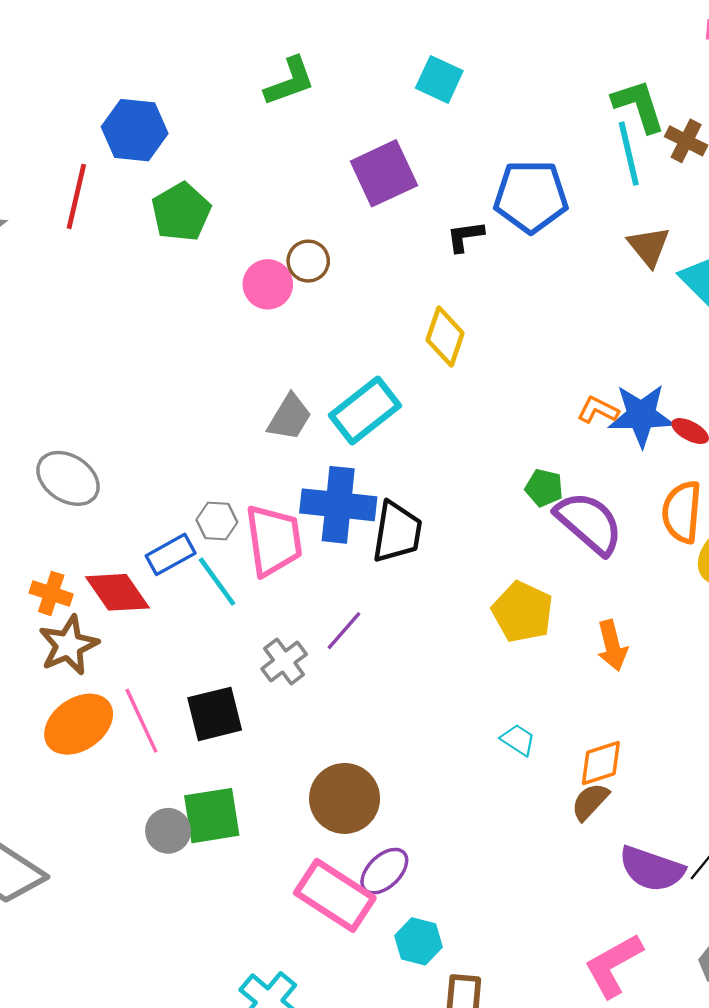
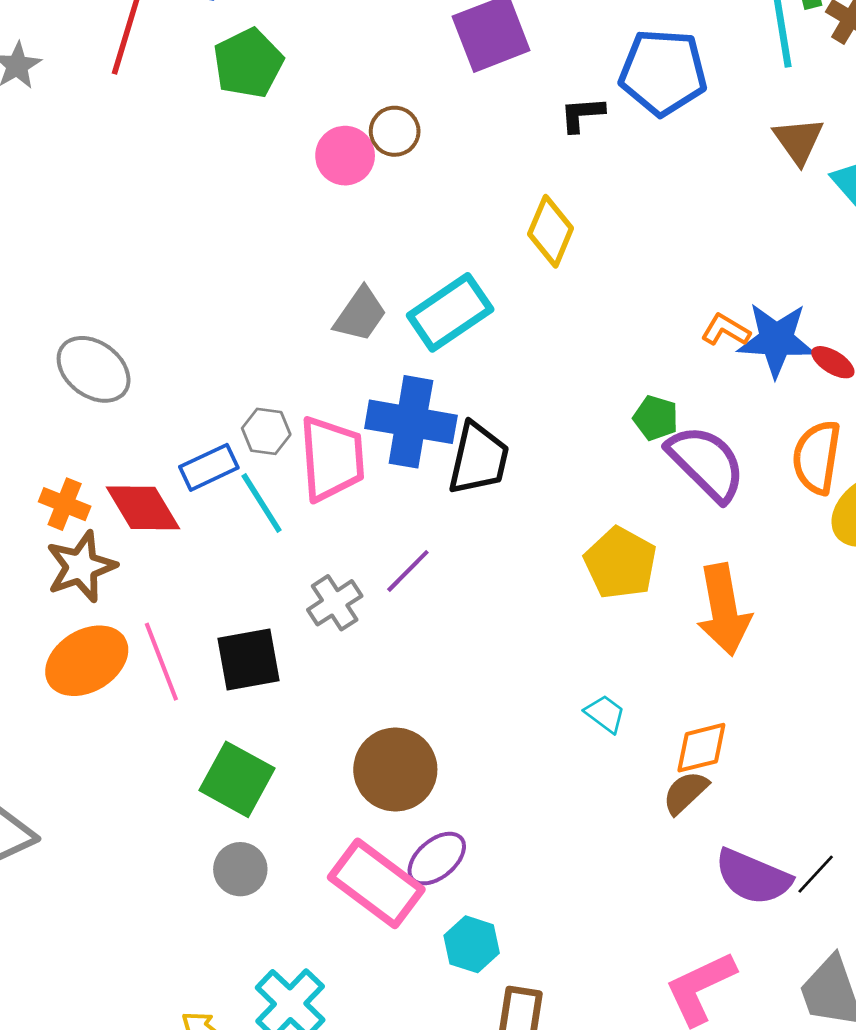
orange arrow: (612, 646) -> (724, 610), size x1.5
green square: (212, 816) -> (237, 779), turned 34
gray circle: (168, 831) -> (240, 869), moved

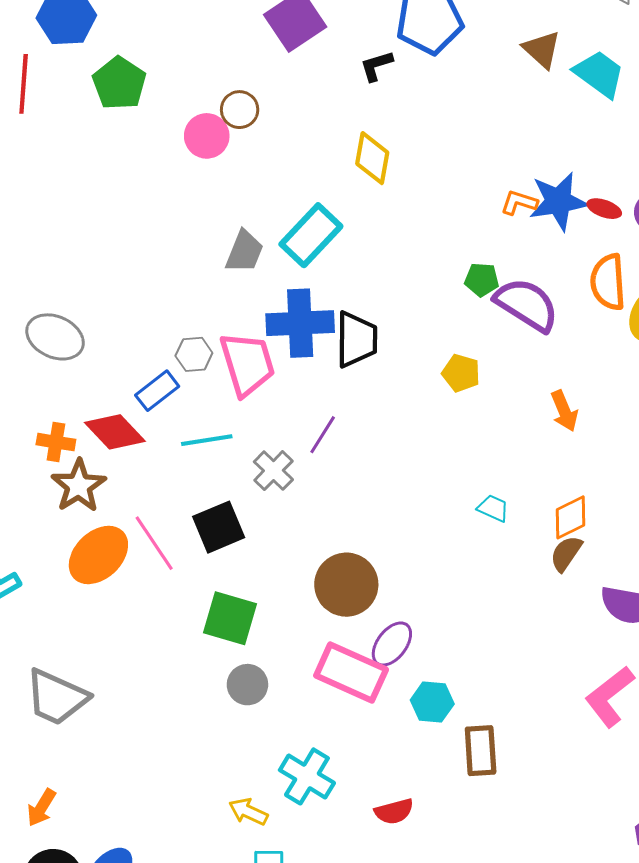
cyan line: (262, 503) -> (207, 440), moved, turned -54
yellow pentagon: (620, 563) -> (461, 373), moved, size x0.7
orange arrow: (724, 610) -> (564, 411), size x0.6

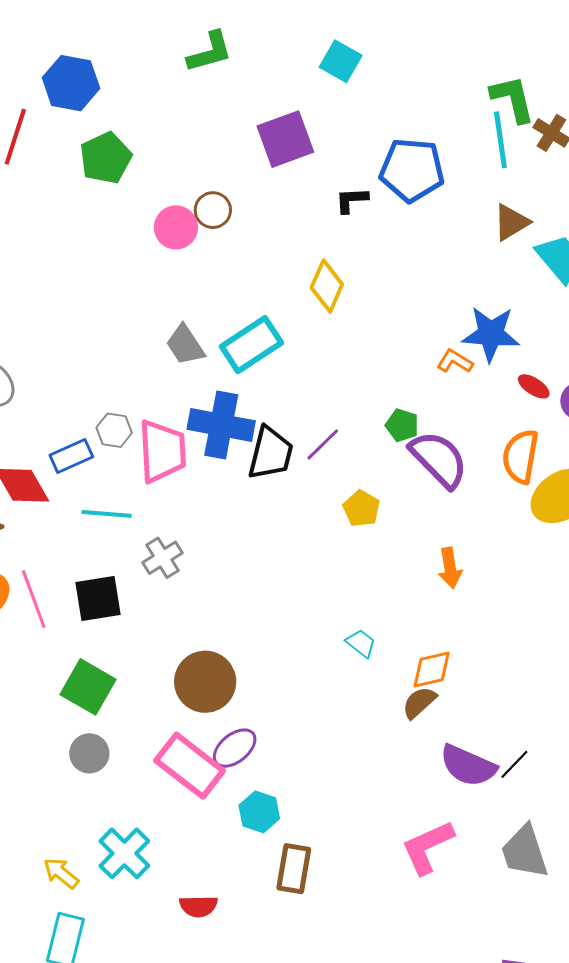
brown triangle: (542, 49) -> (511, 222), turned 33
blue star: (558, 201) -> (491, 334), moved
gray trapezoid: (244, 252) -> (185, 345), turned 111
purple line: (323, 435) -> (323, 444), moved

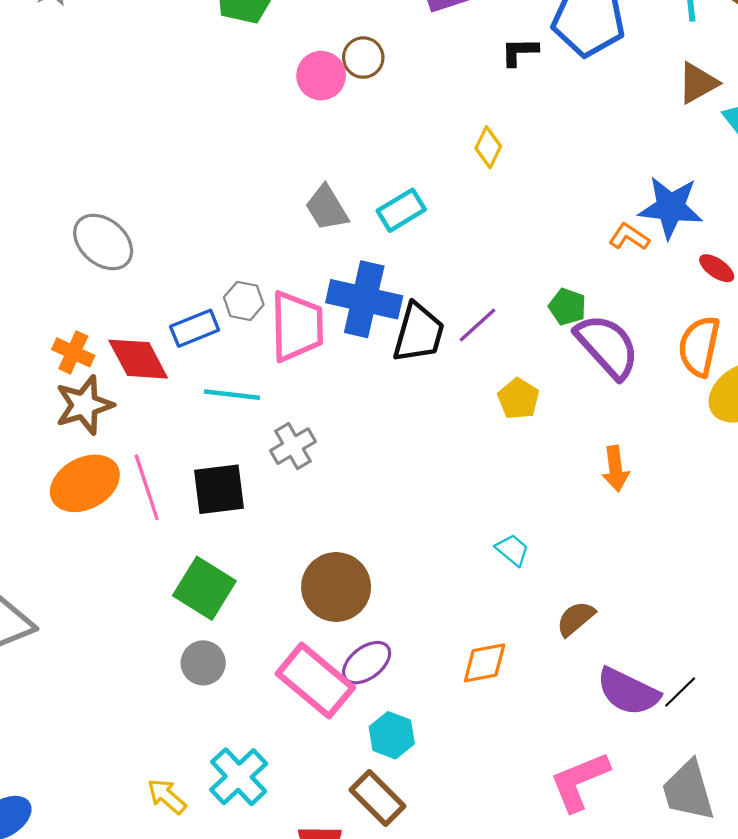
yellow diamond: (327, 286) -> (488, 147), size x0.7
cyan rectangle: (251, 345) -> (401, 210), size x0.7
orange diamond: (432, 670) -> (485, 663), moved
brown rectangle: (294, 869) -> (378, 798), moved, turned -57

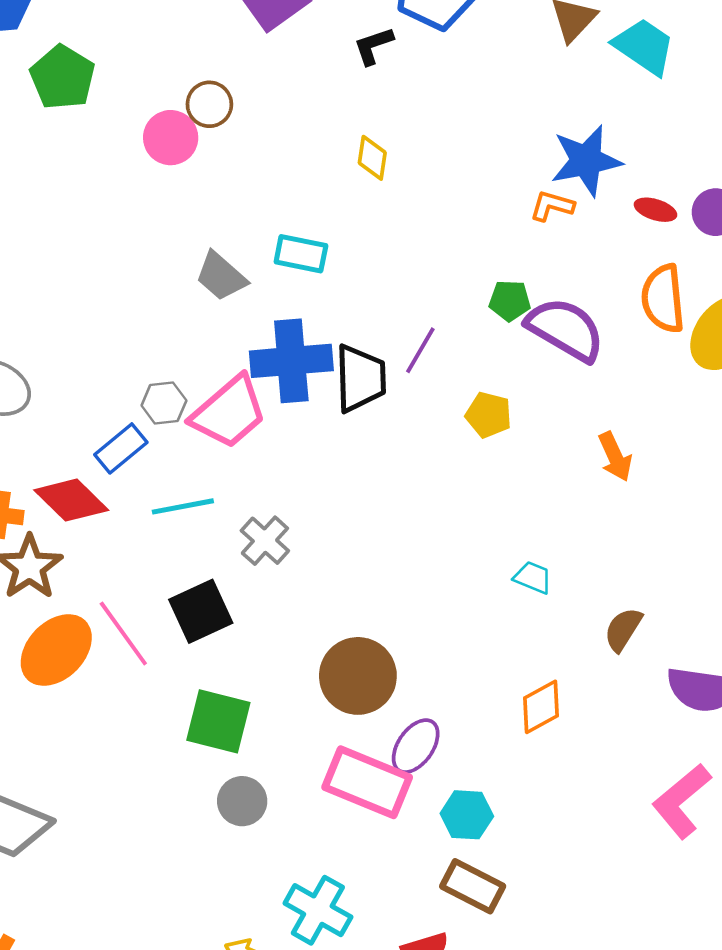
cyan rectangle: (401, 210) -> (301, 254), turned 60
pink trapezoid: (297, 326) -> (229, 412), turned 68

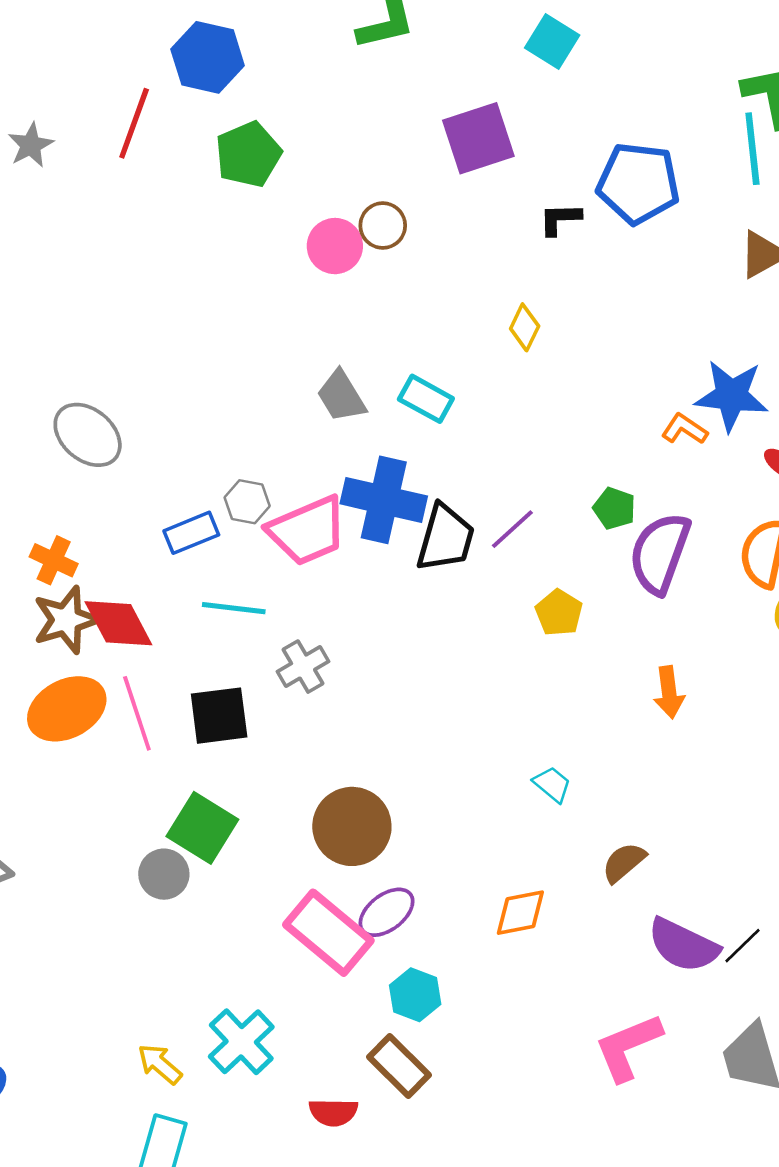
purple semicircle: (565, 329) -> (660, 553), turned -118
red diamond: (71, 500) -> (118, 623), moved
gray circle: (242, 801) -> (164, 874), moved

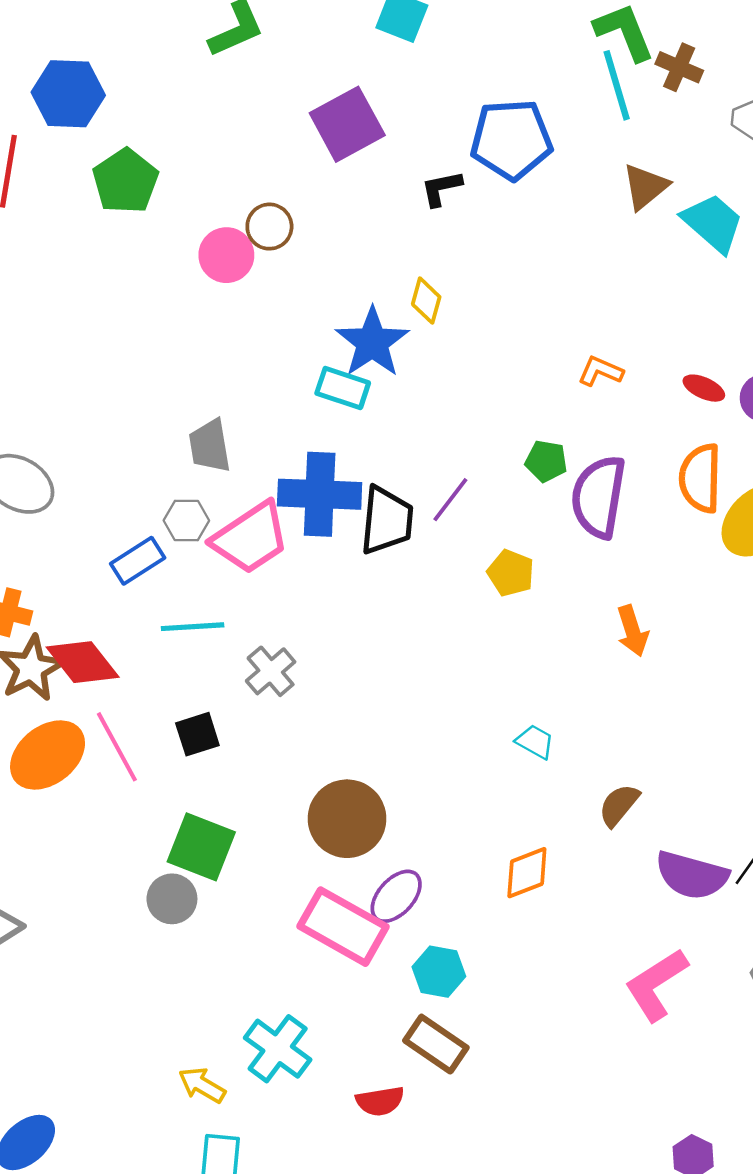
gray trapezoid: (341, 396) -> (210, 446), moved, turned 32
blue star: (732, 396) -> (372, 342), moved, turned -30
black square: (219, 716) -> (197, 734), size x0.7

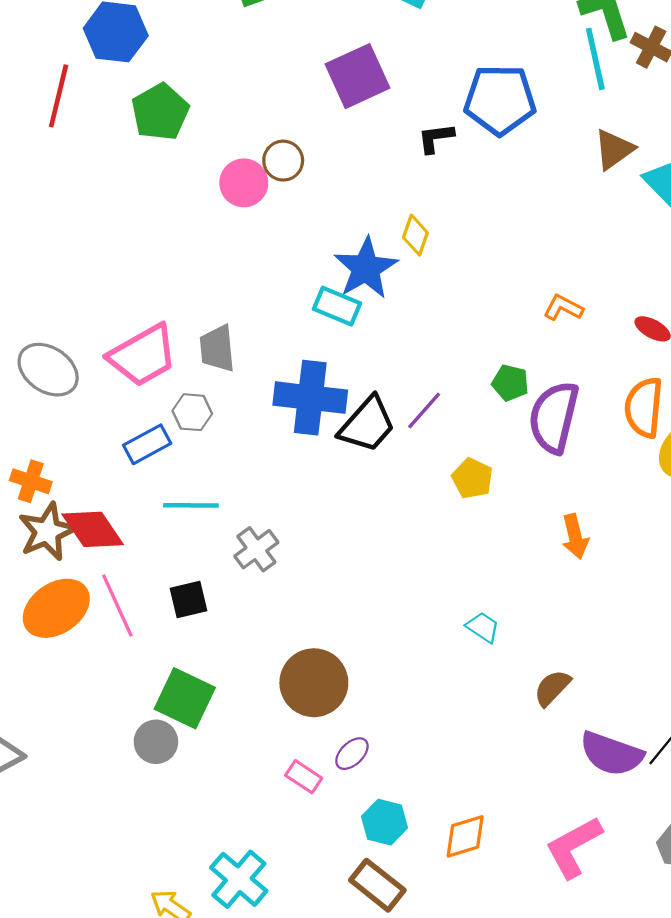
black trapezoid: (387, 520) -> (367, 425), turned 32
pink trapezoid: (251, 538) -> (143, 355), moved
orange diamond: (527, 873) -> (465, 836), moved
purple ellipse: (396, 896) -> (352, 754), size x0.7
pink rectangle: (343, 927) -> (304, 777), size x0.5

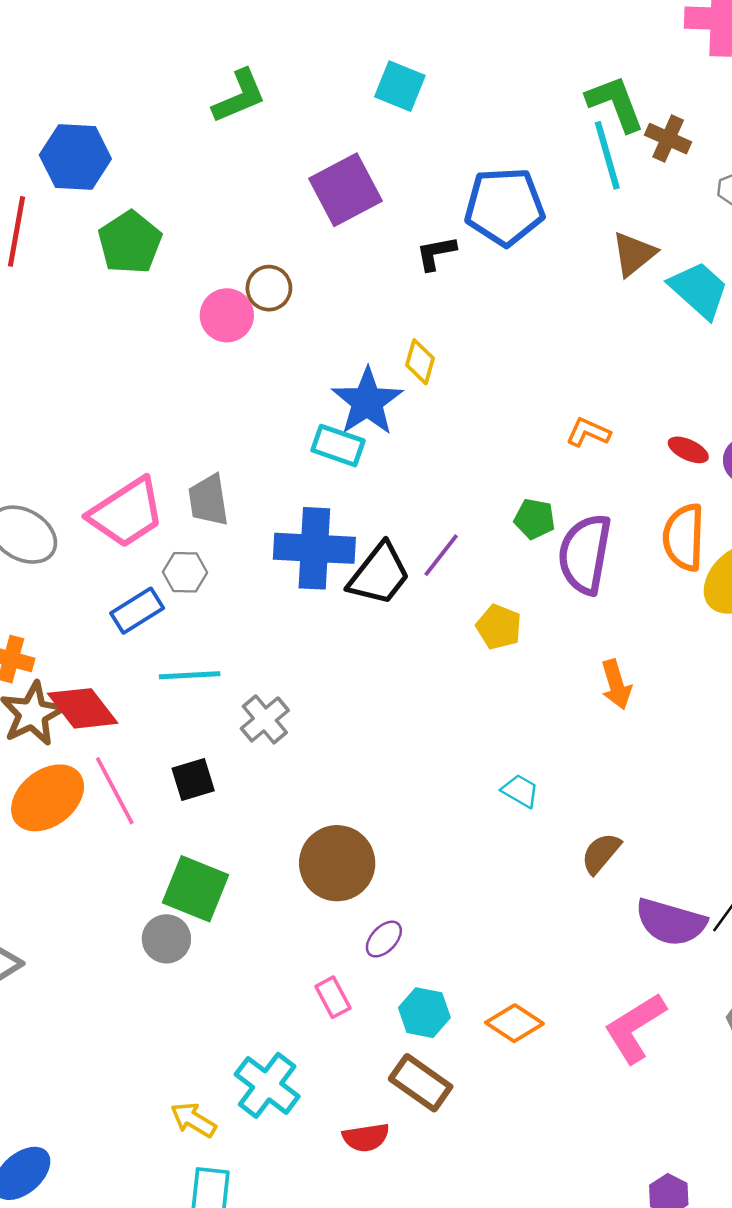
pink rectangle: (304, 777) -> (333, 997), moved, turned 32
orange diamond: (465, 836) -> (514, 1023), turned 54

